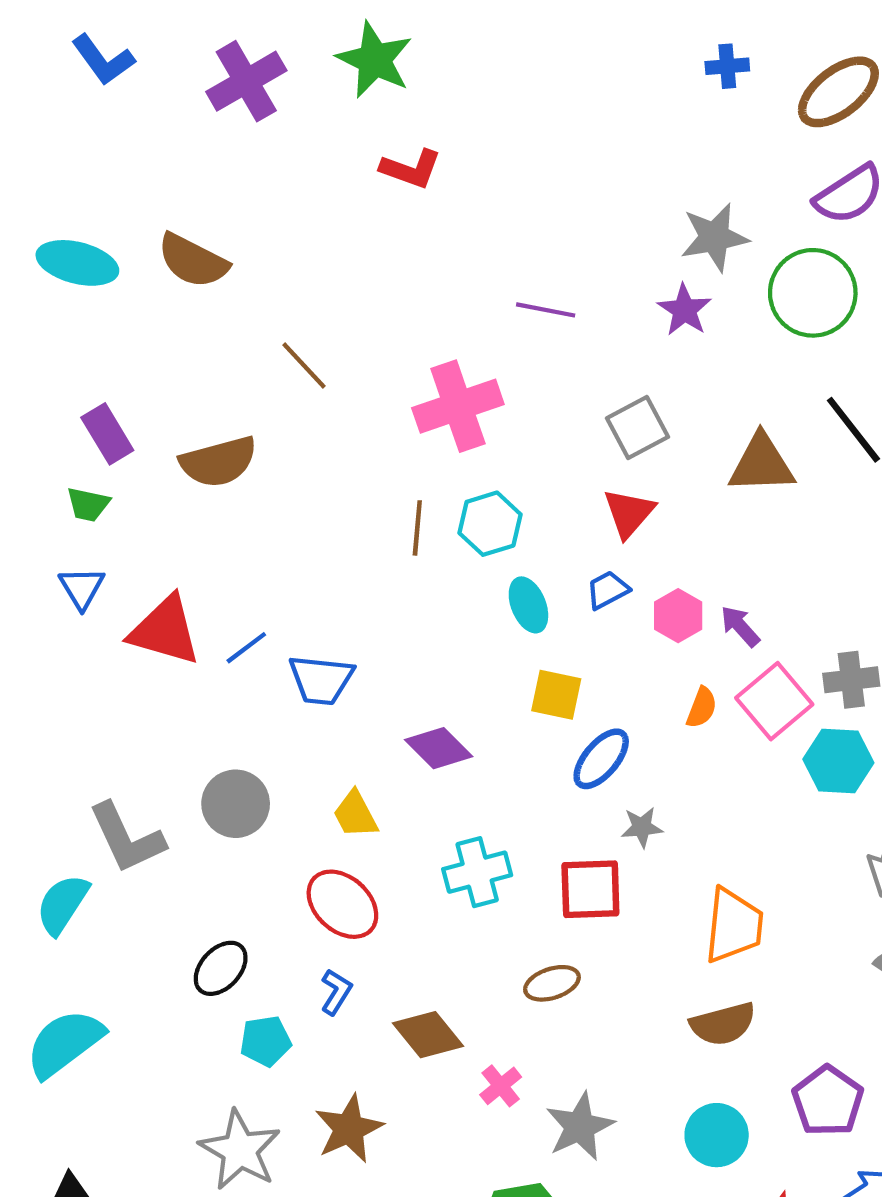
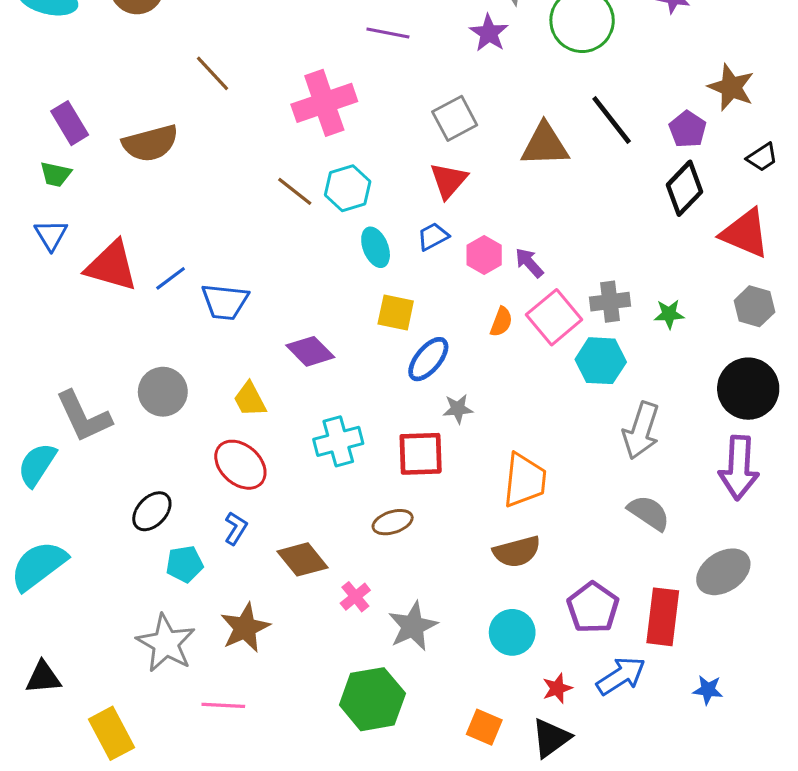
brown line: (417, 528) -> (295, 191), turned -57

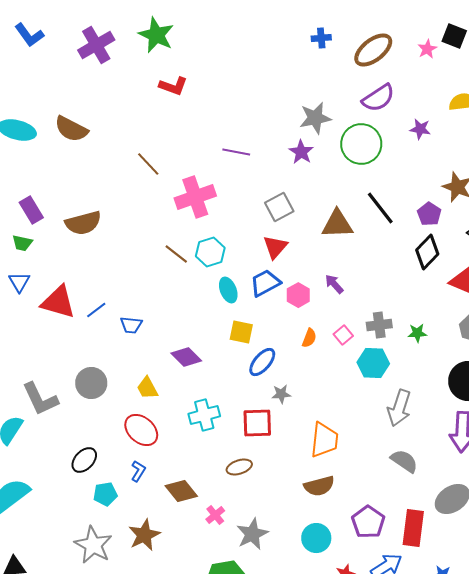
brown line: (212, 73) -> (148, 164), moved
blue trapezoid: (433, 236) -> (265, 283), size x1.5
purple arrow: (529, 263) -> (334, 284), moved
blue trapezoid: (225, 302) -> (131, 325), size x0.7
pink square: (554, 317) -> (343, 335), size x0.6

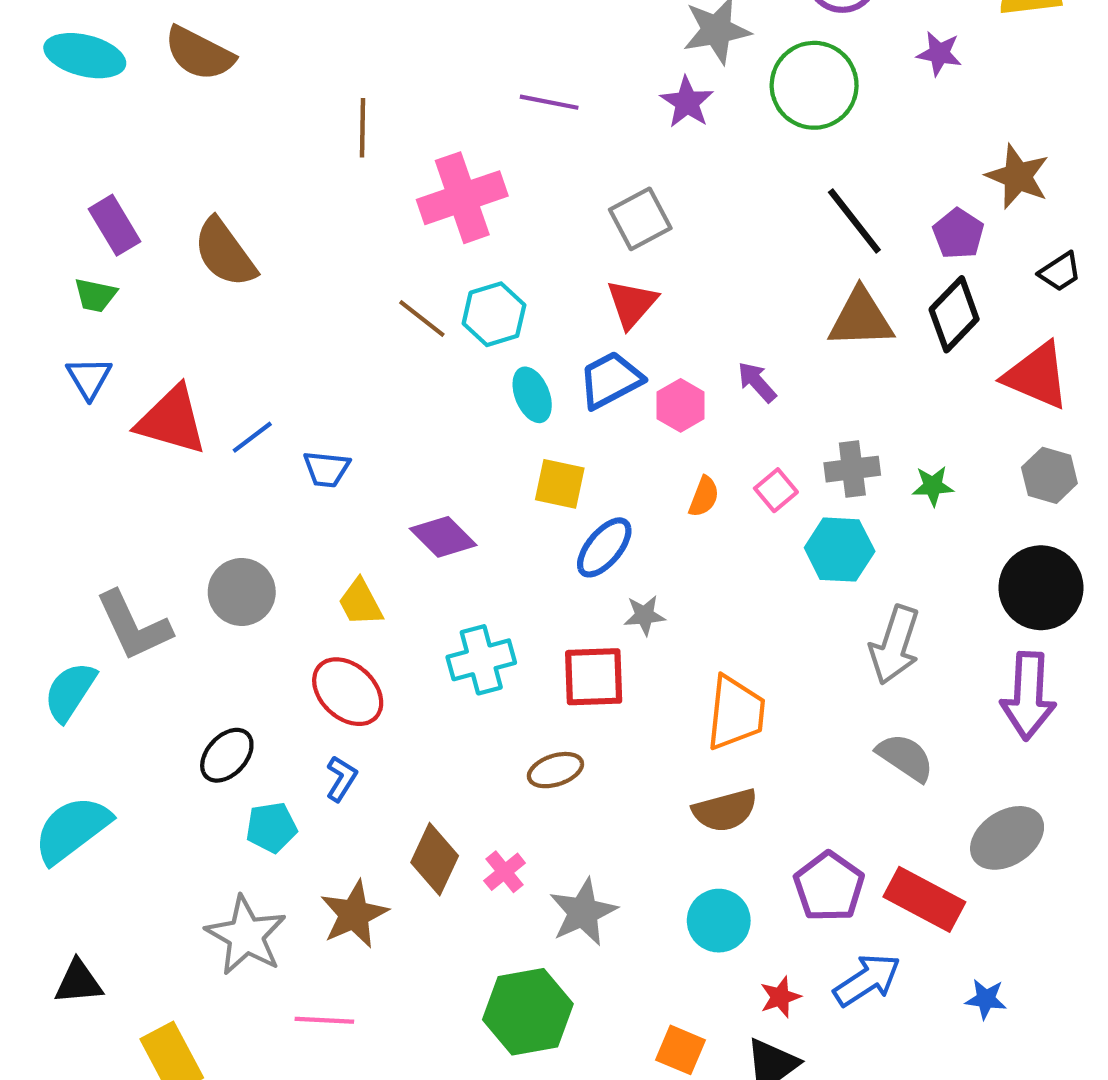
brown line: (148, 164) -> (363, 128), turned 44
brown semicircle: (83, 223) -> (225, 253), turned 69
brown triangle: (337, 224) -> (861, 318), moved
brown diamond: (181, 491) -> (435, 859), moved, turned 64
red rectangle: (413, 528) -> (924, 899), turned -69

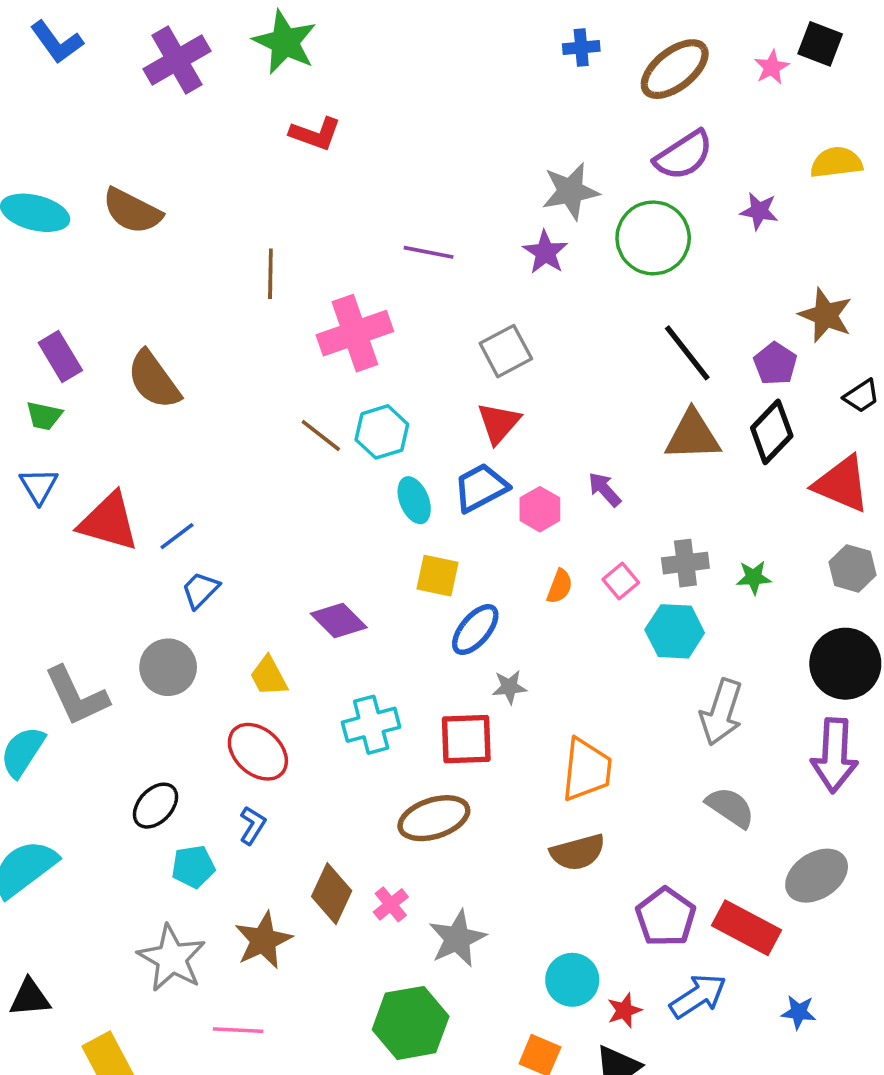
blue trapezoid: (326, 469) -> (200, 590), moved, turned 129
brown ellipse: (555, 770) -> (434, 818), size x1.5
cyan circle: (719, 921) -> (572, 980), moved

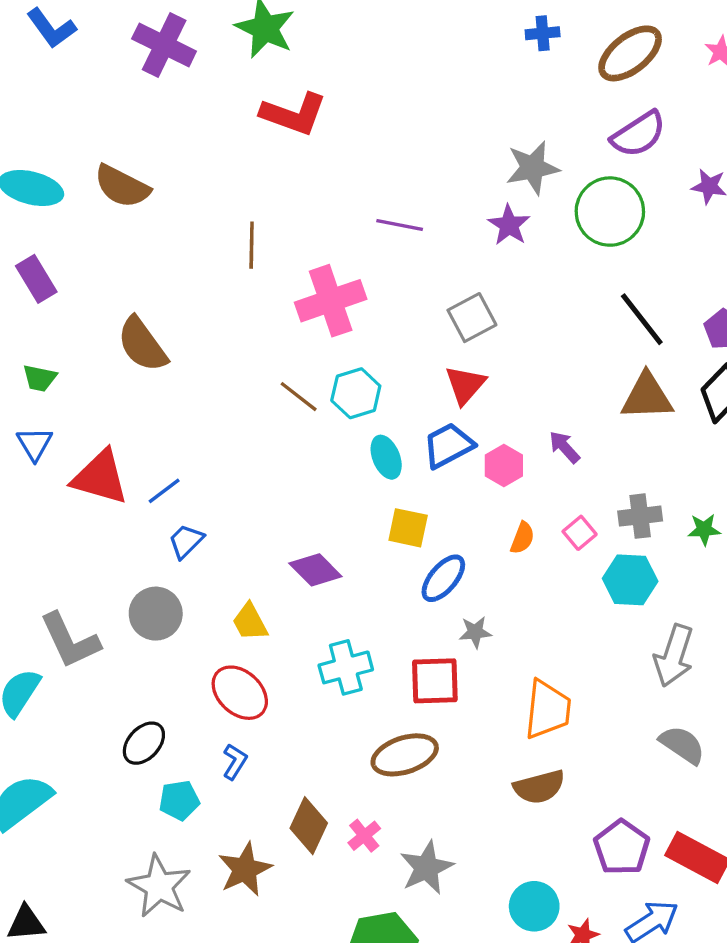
purple cross: (177, 60) -> (164, 45), turned -34
red L-shape: (315, 134) -> (294, 114), size x1.4
purple rectangle: (60, 356) -> (36, 279), moved

